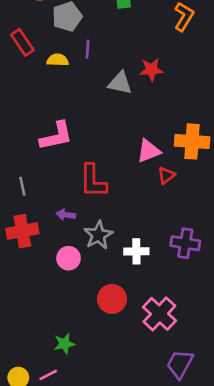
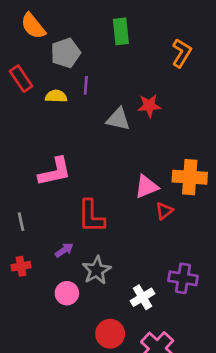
purple arrow: (66, 215) -> (64, 250), turned 138
red cross: (22, 231) -> (21, 266), size x0.6
white cross: (136, 251) -> (142, 297), moved, turned -30

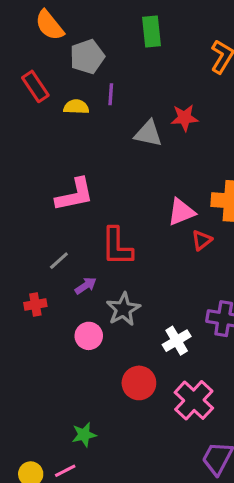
gray line: (21, 222) -> (59, 261), moved, turned 60

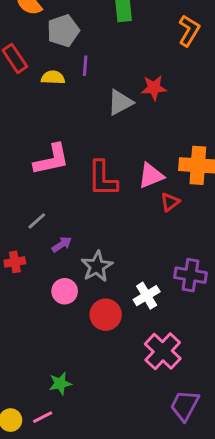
gray triangle: (148, 133) -> (120, 102), turned -40
red L-shape: (117, 246) -> (103, 179), moved
red circle: (139, 383) -> (106, 315), moved

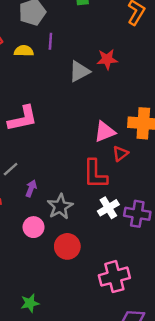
red L-shape: (103, 179) -> (95, 174), moved
purple arrow: (62, 244) -> (31, 188), turned -35
white cross: (147, 296) -> (108, 208), moved
pink cross: (163, 351) -> (114, 277), turned 32

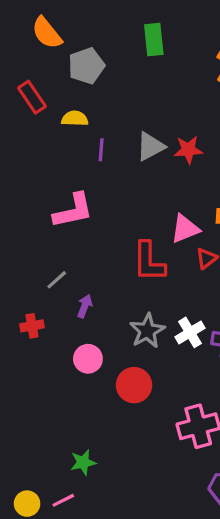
purple line: (50, 41) -> (101, 150), moved
red star: (107, 59) -> (188, 150), moved
red L-shape: (95, 174) -> (149, 262), moved
gray star: (60, 207) -> (147, 331), moved

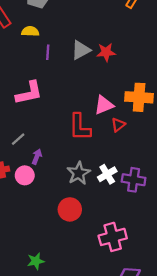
pink circle: (88, 359) -> (25, 175), moved

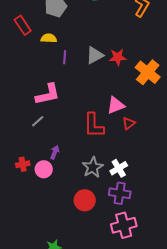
orange cross: (139, 97) -> (148, 72), moved, turned 35
gray line: (18, 139) -> (38, 121), moved
purple cross: (134, 180) -> (120, 193), moved

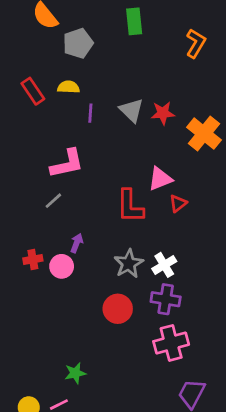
red rectangle: (23, 25) -> (33, 91), moved
gray triangle: (95, 55) -> (131, 110), turned -48

